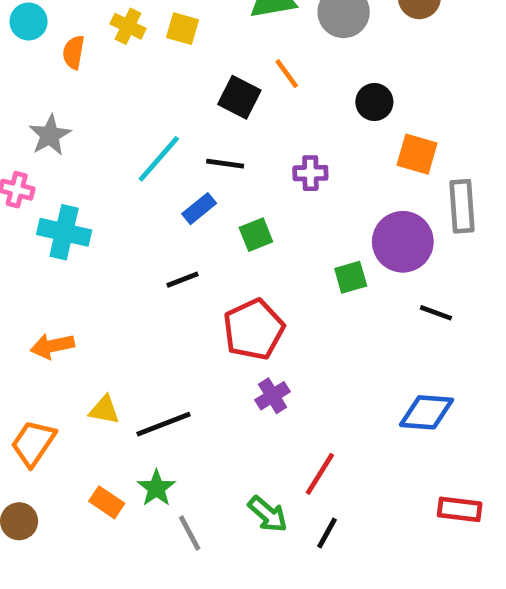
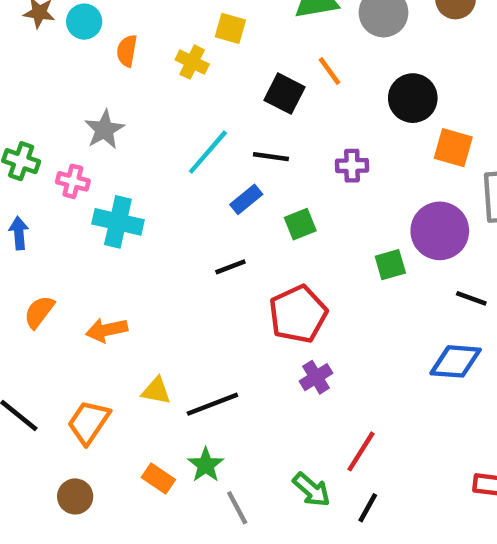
yellow cross: (128, 26) -> (192, 62), moved
black circle: (374, 102) -> (413, 98), size x1.4
blue diamond: (426, 412) -> (456, 361), moved

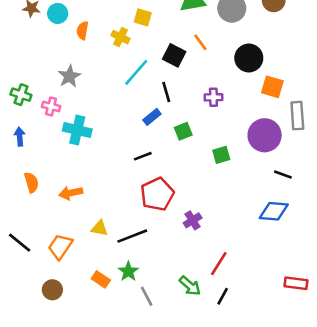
cyan line: (208, 152) -> (136, 72), moved
black line: (271, 157) -> (166, 92), turned 66
green square: (390, 265) -> (221, 155), moved
orange semicircle: (39, 312) -> (31, 182), turned 126
red pentagon: (298, 314) -> (157, 194), moved

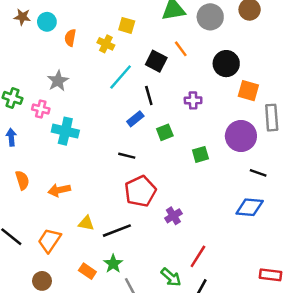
black line: (143, 156) -> (127, 156), turned 35

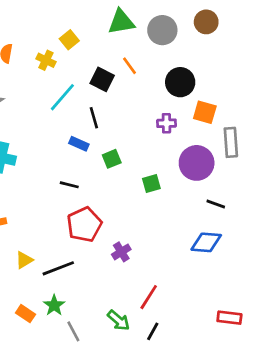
yellow square: (127, 25) -> (69, 40), turned 35
purple cross: (193, 100) -> (166, 123), moved
blue rectangle: (135, 119) -> (79, 144), turned 63
yellow triangle: (86, 223) -> (24, 260), turned -42

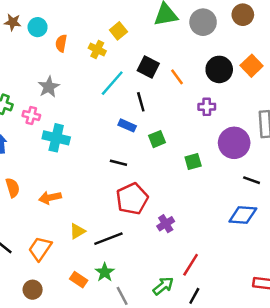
orange line: (129, 66) -> (177, 77), moved
orange square: (205, 112) -> (252, 66), moved, turned 30
green arrow: (119, 320) -> (163, 286), turned -80

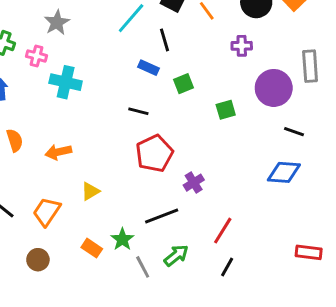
black line: (108, 239) -> (162, 216), moved
green arrow: (163, 286) -> (176, 255), moved

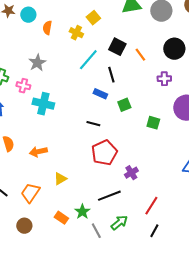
green square: (226, 110) -> (153, 123), turned 32

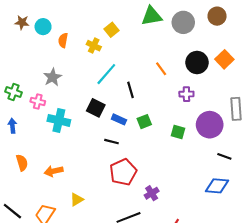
black square: (117, 47) -> (96, 108), moved
blue rectangle: (100, 94) -> (119, 119), moved
green square: (153, 123) -> (178, 132), moved

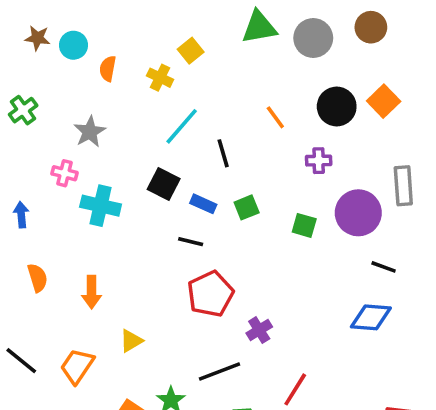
green cross: (14, 92) -> (23, 110), moved, turned 35
orange arrow: (54, 171) -> (92, 292), turned -78

